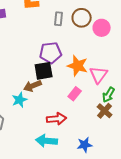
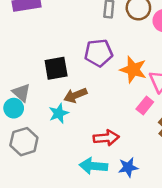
black square: (44, 71) -> (56, 68), moved
pink rectangle: (75, 94) -> (145, 106), moved
blue star: (85, 145) -> (128, 167), moved

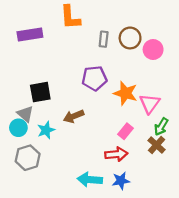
black square: (56, 68) -> (40, 92), moved
pink rectangle: (145, 106) -> (125, 131), moved
cyan star: (59, 113) -> (46, 130), moved
red arrow: (106, 138) -> (116, 154), moved

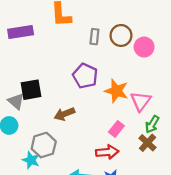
purple pentagon: (94, 78) -> (85, 76), turned 30
gray triangle: (25, 114) -> (16, 101), moved
cyan star: (46, 130) -> (31, 160), moved, turned -30
gray hexagon: (28, 158) -> (44, 145), moved

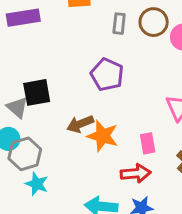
orange star: (116, 91) -> (103, 136), moved
pink rectangle: (116, 129) -> (148, 143), turned -49
gray hexagon: (44, 145) -> (25, 154), moved

